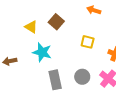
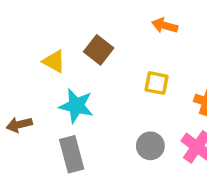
gray rectangle: (55, 80) -> (72, 154), moved

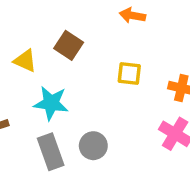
gray circle: (150, 146) -> (93, 146), moved

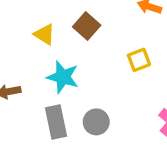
yellow square: (129, 73) -> (139, 60), turned -35

